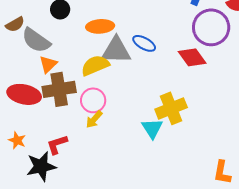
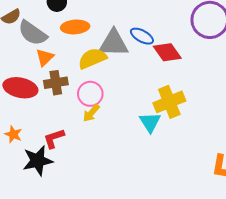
orange ellipse: (100, 26) -> (75, 27), moved
red diamond: (192, 57) -> (167, 52), moved
brown cross: (59, 89) -> (56, 83), size x0.7

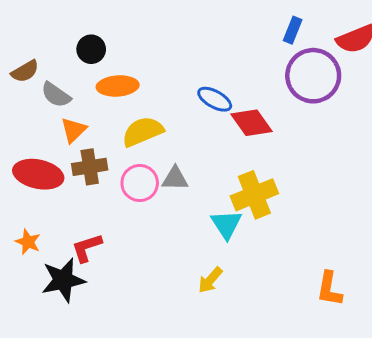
gray semicircle: (33, 33) -> (56, 95), size x0.7
gray triangle: (114, 43) -> (175, 179), moved, size x0.6
yellow arrow: (91, 113) -> (210, 280), moved

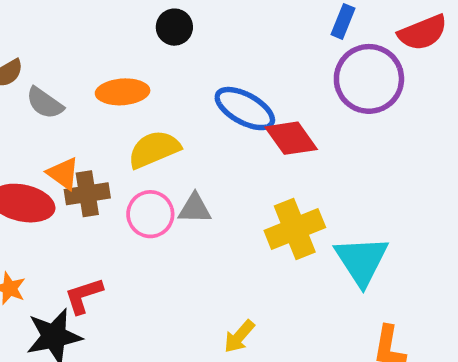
black circle: (91, 49) -> (174, 27), moved
blue ellipse: (215, 99) -> (245, 109), size x1.4
orange triangle: (74, 130) -> (63, 173), moved, turned -40
cyan triangle: (226, 224) -> (362, 260), moved, size x1.4

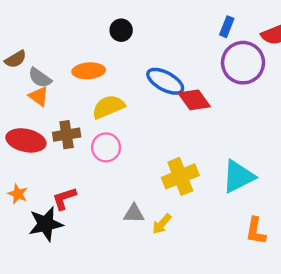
orange triangle: (63, 173) -> (39, 96), moved
gray triangle: (195, 209) -> (134, 214), moved
yellow cross: (295, 229) -> (180, 176), moved
cyan triangle: (362, 260) -> (238, 176), turned 36

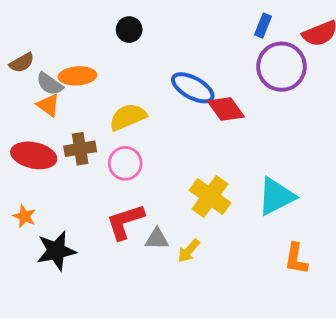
black circle: (121, 30) -> (129, 30), moved
orange ellipse: (89, 71) -> (77, 76), moved
yellow cross: (180, 176) -> (210, 196), turned -32
red L-shape: (64, 198) -> (125, 222), moved, size x1.4

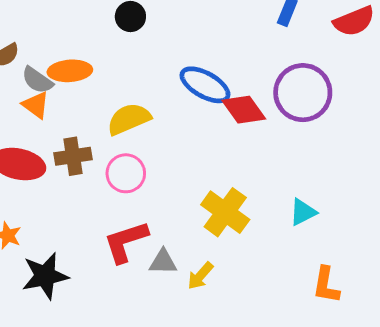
purple circle: (281, 67) -> (303, 93), moved
cyan triangle: (276, 196) -> (303, 212), size x0.6

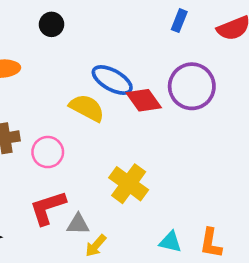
yellow semicircle: (129, 119) -> (87, 108), moved, turned 51
cyan triangle: (303, 212) -> (170, 242), moved, turned 40
yellow arrow: (200, 276) -> (96, 246), moved

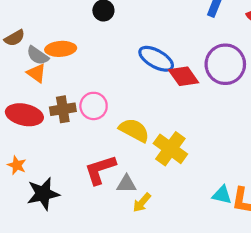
yellow semicircle: (87, 108) -> (134, 130), moved
pink circle: (48, 152) -> (94, 106), moved
cyan triangle: (170, 242) -> (222, 195), moved

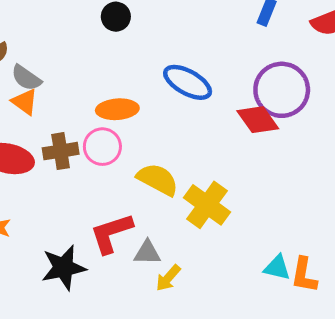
orange ellipse: (61, 49) -> (117, 109), moved
red diamond: (184, 76) -> (258, 120), moved
black star: (43, 194) -> (64, 268), moved

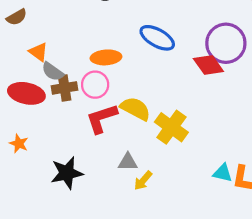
gray semicircle: (26, 78) -> (53, 72), moved
red L-shape: (111, 233) -> (102, 118), moved

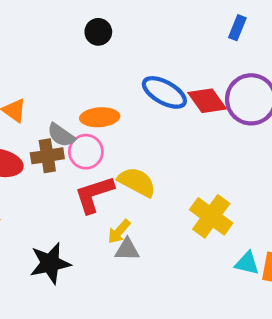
red diamond: (208, 65) -> (207, 101), moved
gray semicircle: (53, 72) -> (61, 135), moved
yellow cross: (171, 127) -> (211, 216), moved
yellow arrow: (143, 181) -> (119, 232), moved

